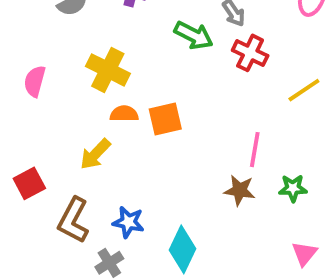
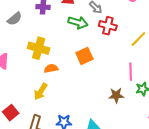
orange square: (165, 119) -> (84, 56), moved
pink line: (255, 150) -> (131, 72), moved

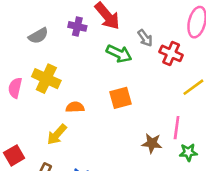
red cross: (108, 26) -> (171, 53), moved
yellow cross: (39, 48) -> (46, 79), moved
brown star: (116, 95) -> (152, 143), moved

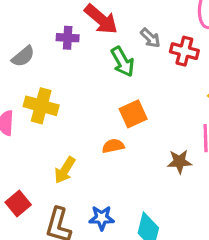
green arrow: (119, 54) -> (123, 62), turned 45
orange semicircle: (75, 107) -> (113, 146), moved

